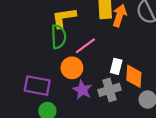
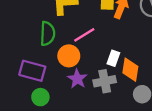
green semicircle: (59, 37) -> (48, 34), moved

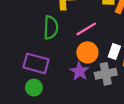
orange circle: (69, 56) -> (87, 52), moved
green circle: (40, 97) -> (34, 88), moved

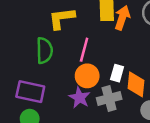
pink line: (86, 29) -> (84, 50), turned -40

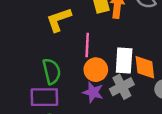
green semicircle: (44, 51) -> (52, 71), moved
white rectangle: (117, 73) -> (124, 60), size x1.5

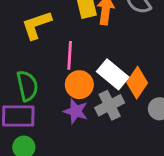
white rectangle: (124, 60) -> (113, 74), turned -55
orange diamond: (145, 67) -> (137, 83), turned 40

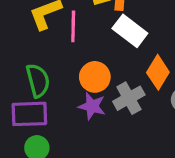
pink line: (70, 55) -> (73, 26), moved
white rectangle: (113, 74) -> (130, 31), moved

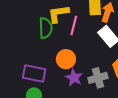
orange circle: (95, 77) -> (66, 59), moved
green semicircle: (38, 80) -> (46, 28), moved

